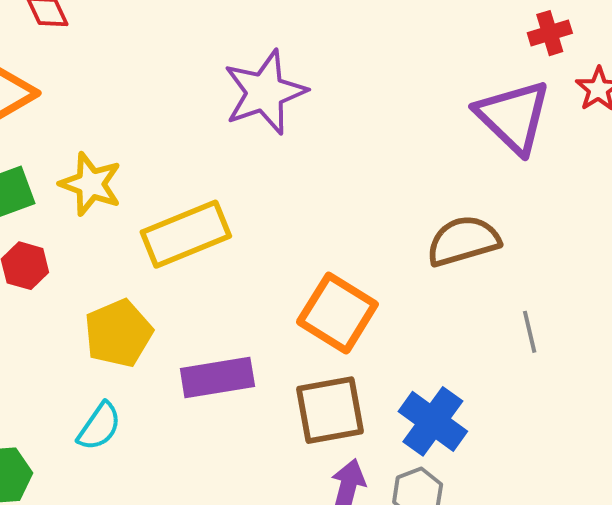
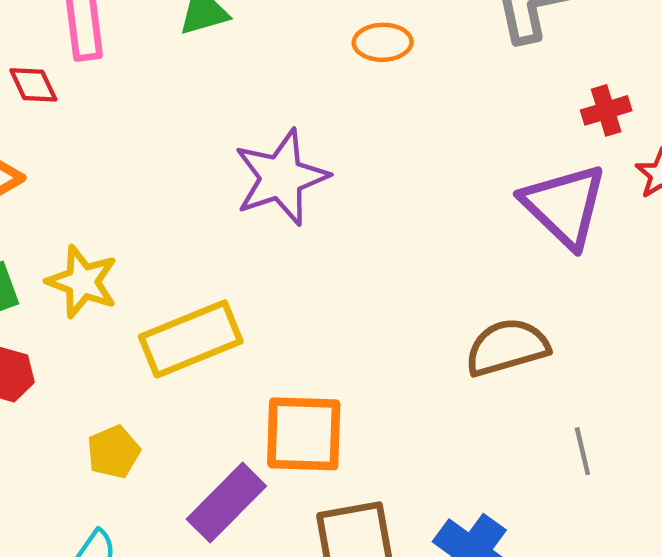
orange square: (337, 313) -> (304, 434), moved, turned -30
yellow pentagon: (118, 333) -> (114, 452), size x0.7
purple rectangle: (217, 378) -> (226, 503), turned -36

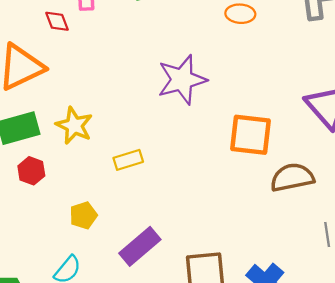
yellow rectangle: (191, 339) -> (128, 160), size x0.6
orange square: (304, 434) -> (250, 135), moved

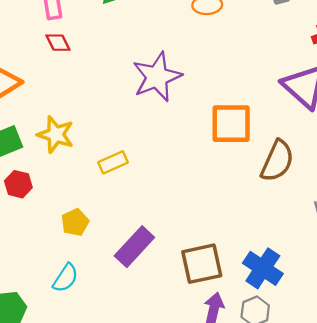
red diamond: (57, 21) -> (58, 43), moved
brown semicircle: (292, 177) -> (277, 161), turned 132

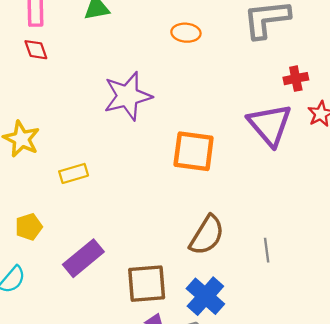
brown semicircle: (277, 161) -> (207, 235), moved

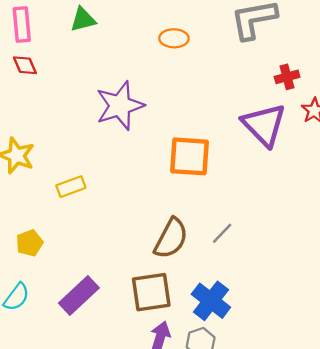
brown semicircle: (207, 235) -> (171, 238), moved
gray line: (267, 250) -> (222, 233), moved, turned 55
purple rectangle: (83, 258) -> (79, 295), moved

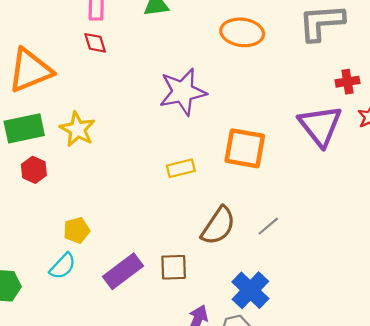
orange ellipse: (174, 38) -> (242, 32), size x1.5
yellow rectangle: (71, 187) -> (181, 168), moved
yellow pentagon: (30, 243) -> (77, 230), moved
brown square: (151, 292) -> (174, 267), moved, size x0.7

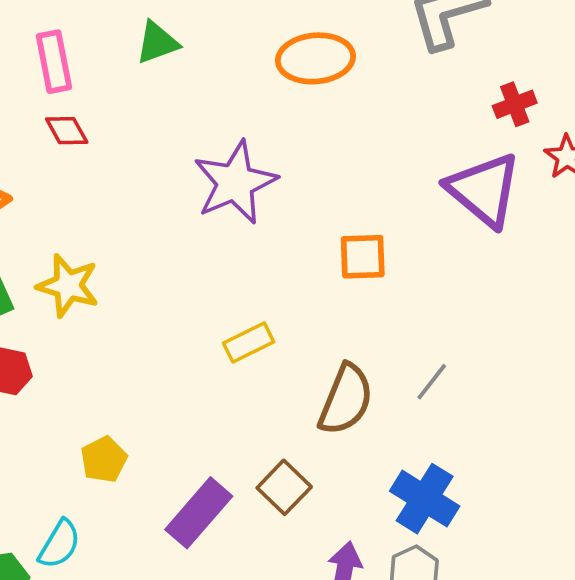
orange square: (245, 148) -> (363, 257), size x0.7
yellow rectangle: (181, 168) -> (249, 342), moved
cyan semicircle: (63, 266) -> (59, 544), moved
brown square: (174, 267) -> (284, 487), turned -32

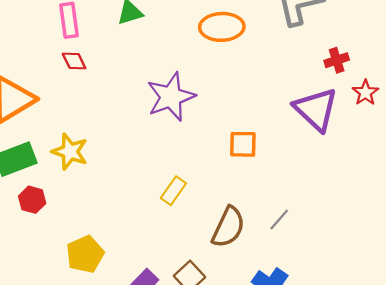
yellow rectangle: (249, 342) -> (173, 191), turned -32
yellow pentagon: (104, 460) -> (85, 254), size x1.4

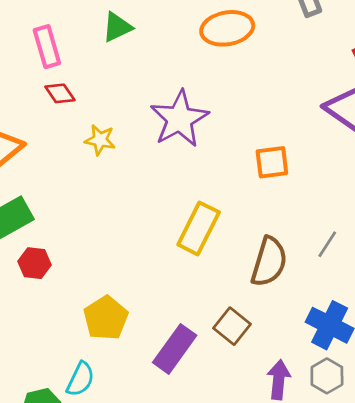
yellow star: (70, 152) -> (100, 140), moved, size x0.7
yellow rectangle: (173, 191) -> (199, 228), size x1.5

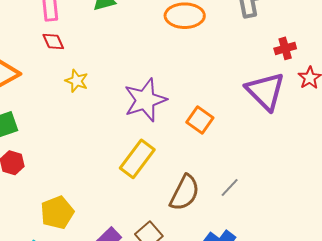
purple star: (179, 119) -> (145, 100), moved
orange square: (272, 162) -> (200, 120), turned 32

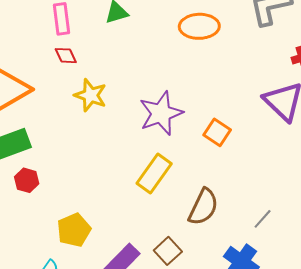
yellow star: (77, 81) -> (90, 95), size x1.4
gray line: (230, 188) -> (263, 219), moved

